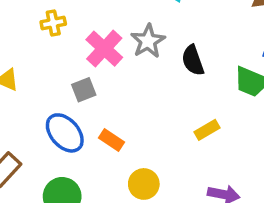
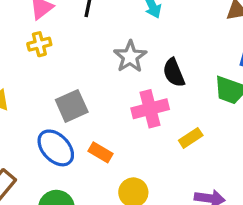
pink cross: (104, 49) -> (150, 109), moved, turned 36
gray square: (84, 90) -> (72, 106), size x1.4

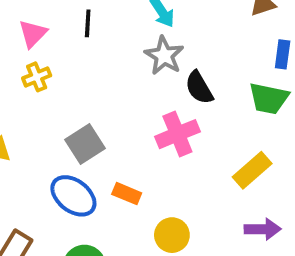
gray star: (130, 57) -> (164, 56), moved
yellow rectangle: (191, 138) -> (252, 170), moved, size x1.4

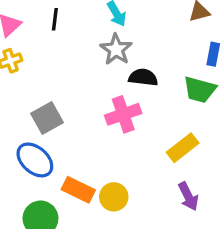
black semicircle: (199, 88) -> (143, 77), turned 124
orange rectangle: (127, 194) -> (78, 190), moved, size x1.4
purple arrow: (263, 229) -> (188, 196), turned 60

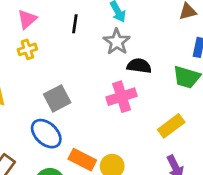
black line: (55, 19) -> (75, 24), moved

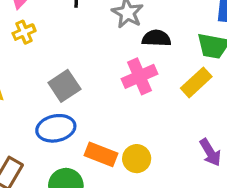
yellow rectangle: (171, 126) -> (196, 82), moved
blue ellipse: (46, 134) -> (56, 128), turned -48

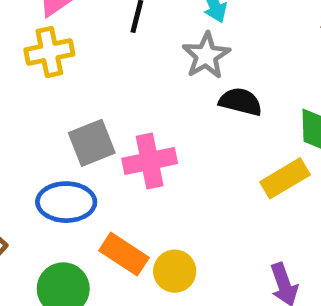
yellow cross: (24, 32) -> (49, 52), size x1.4
pink cross: (139, 76) -> (150, 161), moved

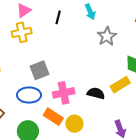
gray star: (206, 56) -> (107, 36), moved
black semicircle: (241, 102) -> (96, 93), moved
pink cross: (150, 161) -> (64, 93), moved

